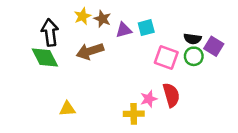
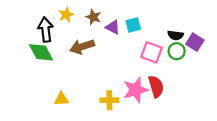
yellow star: (82, 16) -> (66, 15), moved
purple triangle: (124, 30) -> (113, 27), turned 42
pink star: (149, 99) -> (136, 90), size x1.6
yellow cross: (134, 114) -> (109, 100), moved

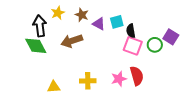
black semicircle: (175, 35) -> (131, 31), moved, turned 72
pink star: (136, 90) -> (119, 79), size x0.7
yellow cross: (109, 100) -> (88, 81), moved

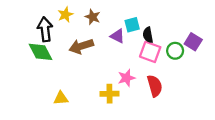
purple triangle: (99, 24) -> (117, 36), moved
pink star: (119, 79) -> (126, 78), moved
yellow cross: (88, 81) -> (110, 94), moved

